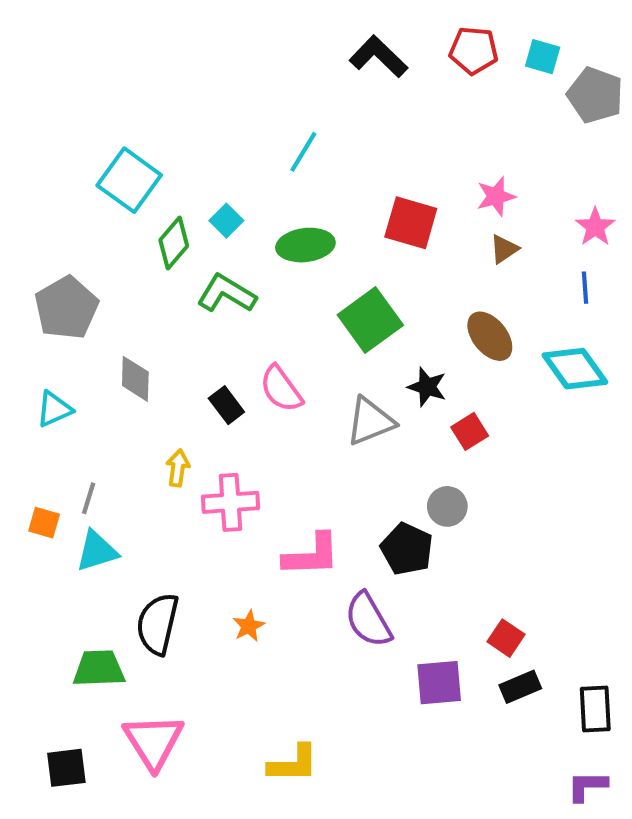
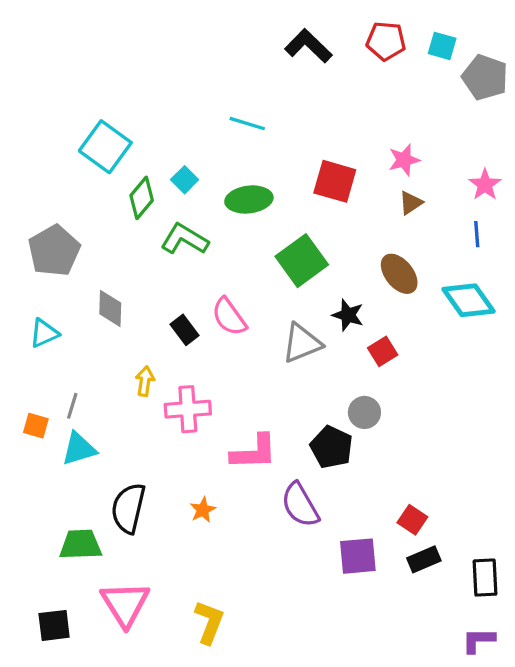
cyan line: (303, 152) -> (247, 124), turned 76
yellow L-shape: (293, 764) -> (209, 622), moved, turned -69

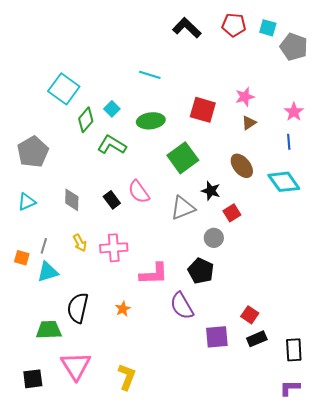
gray diamond: (110, 308) -> (72, 200), moved
yellow arrow: (145, 381) -> (80, 243), moved, turned 144
gray circle: (364, 412) -> (214, 238), moved

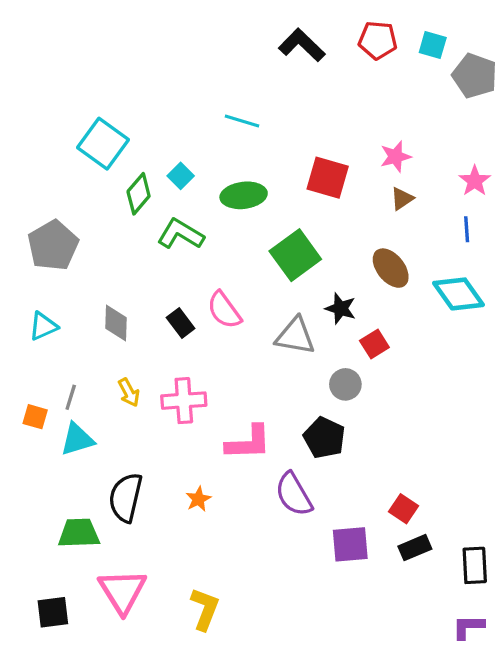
gray triangle: (183, 208) -> (295, 336), turned 32

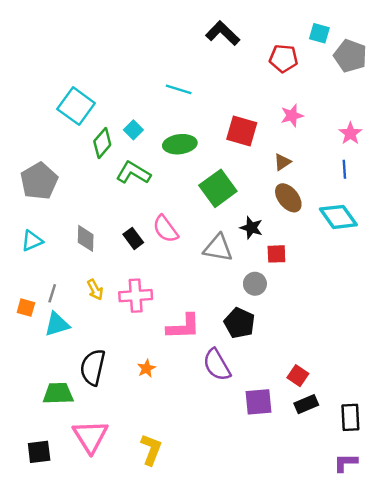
red pentagon: (378, 40) -> (284, 58), moved
brown triangle: (402, 199) -> (282, 162), moved
red square: (374, 344) -> (276, 254), turned 30

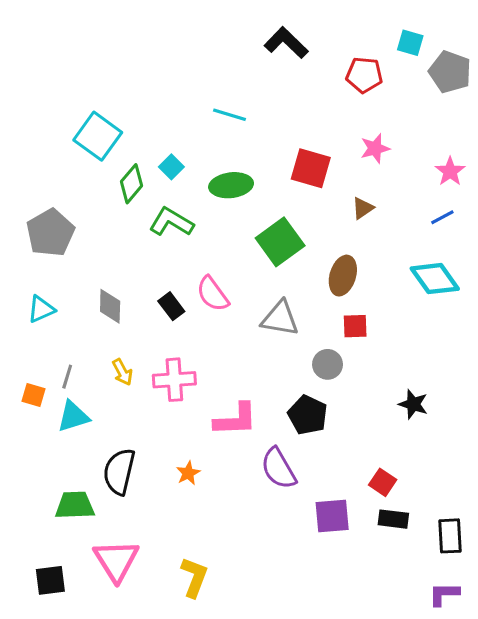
blue line: (344, 169) -> (442, 217), turned 66
brown ellipse: (288, 198) -> (343, 276), moved, turned 56
black star: (251, 228) -> (413, 404), moved
black rectangle: (306, 404) -> (393, 519), turned 30

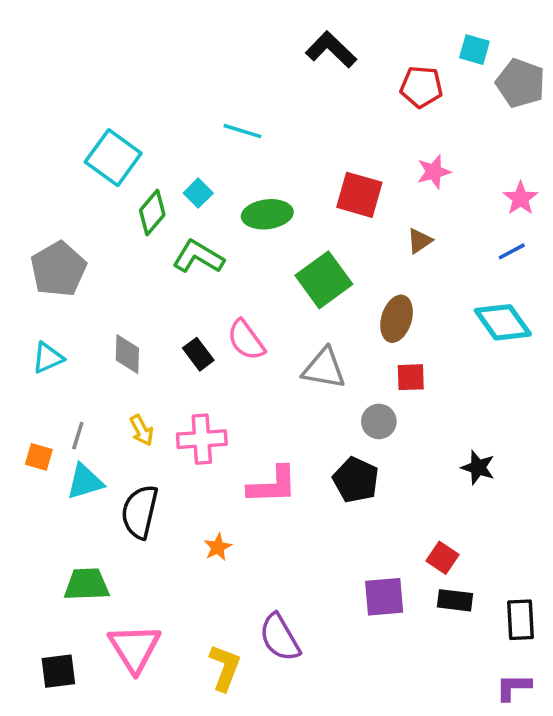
cyan line: (230, 115) -> (243, 131), moved
purple semicircle: (279, 469) -> (280, 637), moved
black semicircle: (119, 472) -> (140, 512), moved

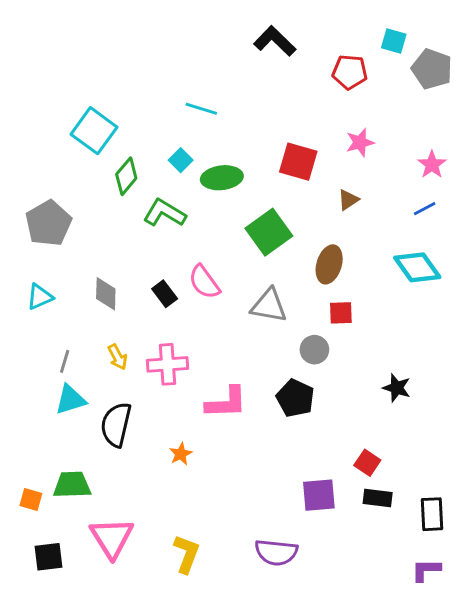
cyan square: (198, 193) -> (181, 160), moved
orange square: (39, 457) -> (31, 500), moved
purple semicircle: (280, 637) -> (276, 552), moved, turned -54

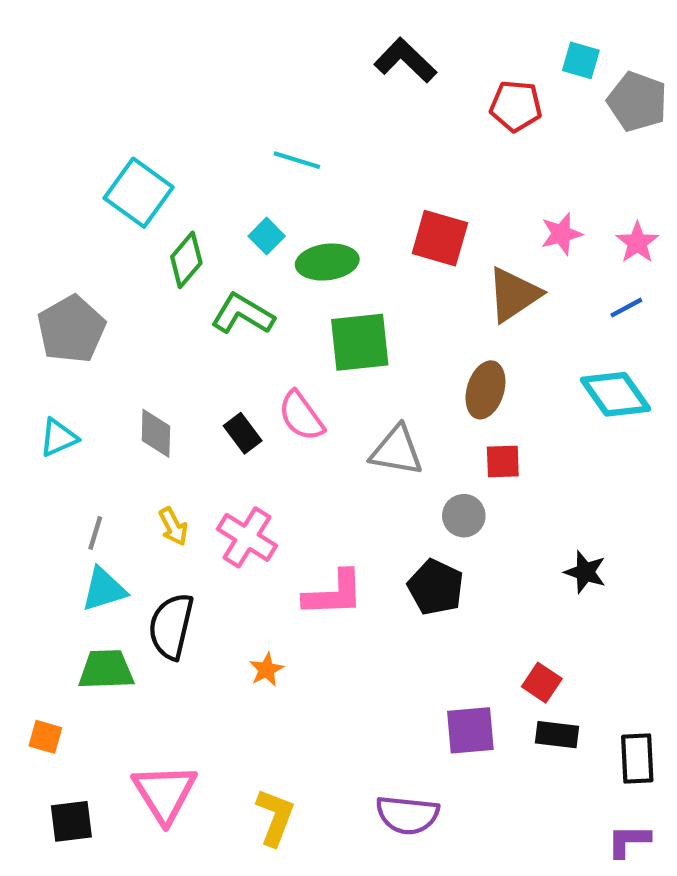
pink star: (360, 142) -> (561, 234), moved
brown triangle: (348, 200) -> (514, 295), size x1.8
green square: (269, 232) -> (360, 342), moved, turned 30
pink cross: (167, 364) -> (247, 537), turned 36
green trapezoid: (72, 485) -> (106, 670), moved

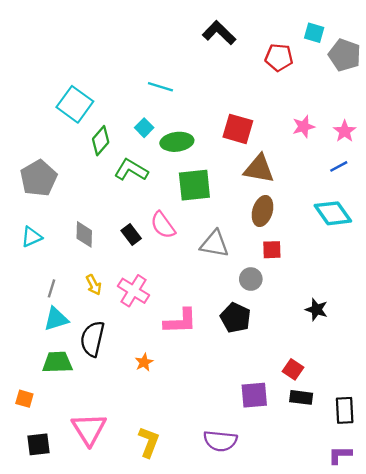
brown triangle: (514, 295) -> (259, 169), moved, turned 44

